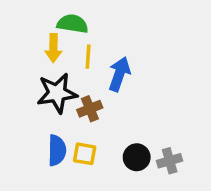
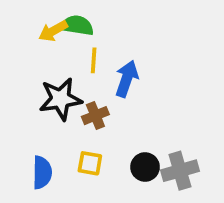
yellow arrow: (53, 48) -> (53, 31), moved, turned 60
blue semicircle: (57, 150) -> (42, 173), moved
gray cross: (170, 161) -> (180, 171), size x1.4

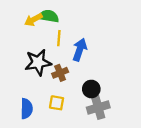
black circle: (145, 167) -> (91, 89), moved
gray cross: (180, 171) -> (98, 107), moved

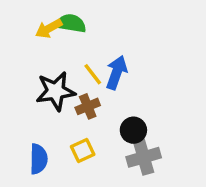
yellow line: (59, 38) -> (93, 74), moved, turned -42
yellow square: (57, 103) -> (83, 150), turned -35

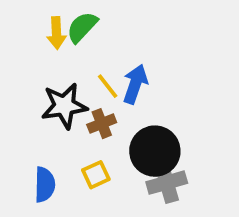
green semicircle: (71, 23) -> (82, 27), turned -56
yellow arrow: (49, 28) -> (56, 33), turned -64
black circle: (133, 130) -> (155, 151), size x1.6

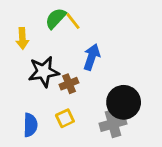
yellow arrow: (56, 33) -> (22, 38), moved
yellow line: (108, 86) -> (73, 21), moved
black circle: (155, 151) -> (124, 102), moved

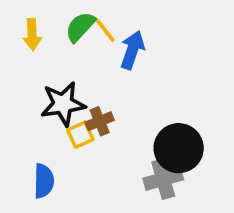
yellow arrow: (22, 38) -> (32, 35), moved
blue arrow: (92, 57) -> (132, 50), moved
yellow square: (65, 118) -> (80, 135), moved

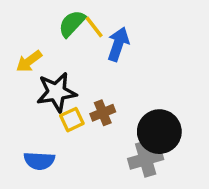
yellow arrow: (32, 35) -> (29, 61), moved, turned 56
brown cross: (100, 121) -> (103, 113), moved
blue semicircle: (44, 181) -> (39, 161), turned 92

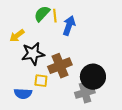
yellow line: (94, 27) -> (55, 16), turned 32
brown cross: (103, 113) -> (60, 66), size x1.6
yellow square: (72, 120) -> (41, 81), moved, turned 32

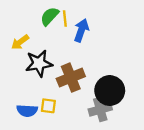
yellow square: (41, 81) -> (48, 106), moved

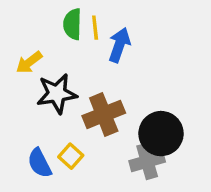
green semicircle: (50, 16) -> (72, 24), turned -42
yellow square: (48, 106) -> (71, 156), turned 35
blue semicircle: (27, 111) -> (39, 163), turned 60

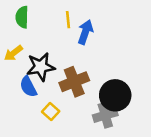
green semicircle: (72, 24) -> (22, 17), moved
yellow arrow: (29, 62) -> (13, 53), moved
blue semicircle: (39, 163) -> (28, 87), moved

